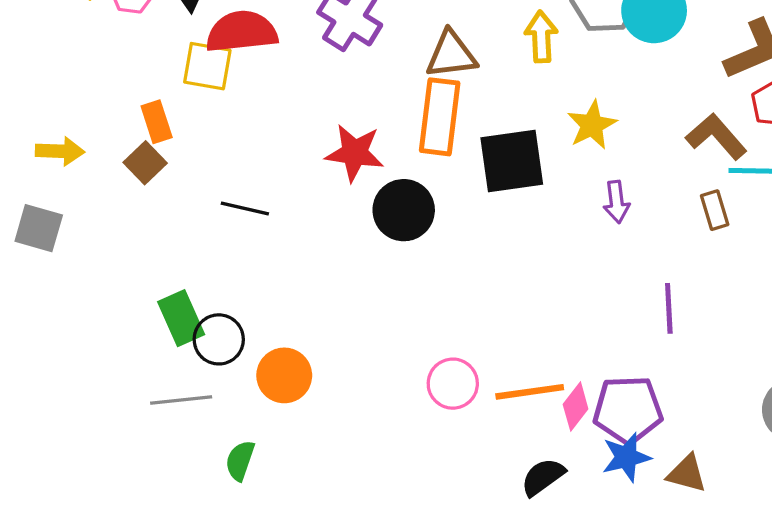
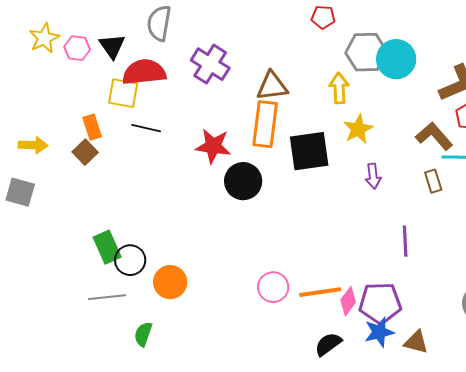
yellow arrow: (541, 37) -> (339, 88), moved
black line: (245, 208) -> (146, 128), moved

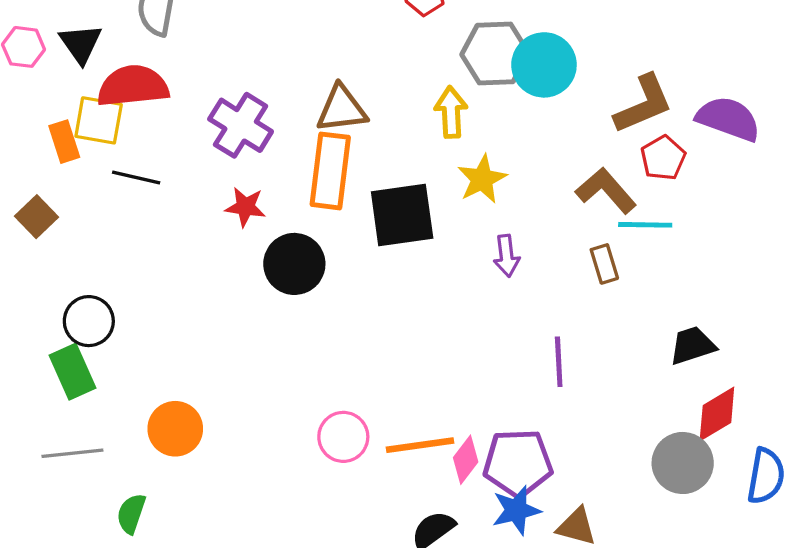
purple cross: (210, 64) -> (241, 125), moved
orange rectangle: (92, 127) -> (64, 142), moved
red star: (213, 146) -> (245, 207), size x0.7
black circle: (130, 260) -> (89, 321), moved

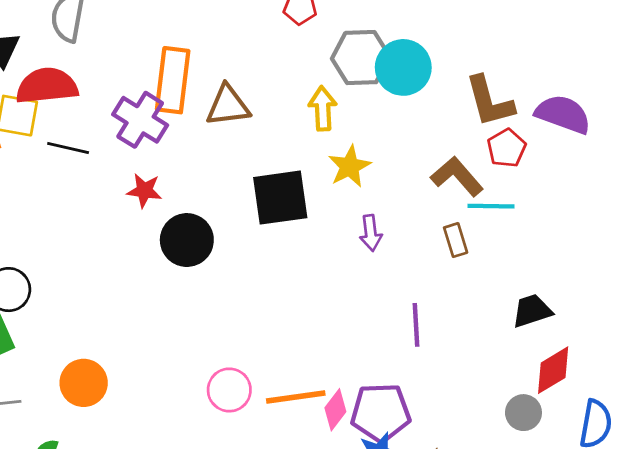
brown L-shape: (644, 104) -> (490, 101), turned 98
orange rectangle: (330, 171) -> (173, 80), moved
black line: (136, 177) -> (68, 148), moved
gray circle: (683, 463) -> (523, 413), size x0.7

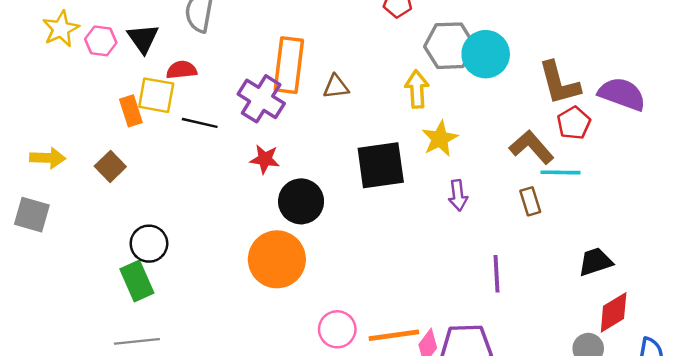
red semicircle: (47, 86) -> (182, 70), size x0.6
brown triangle: (228, 106) -> (336, 87), size x0.7
orange circle: (84, 383) -> (277, 259), moved, size x1.4

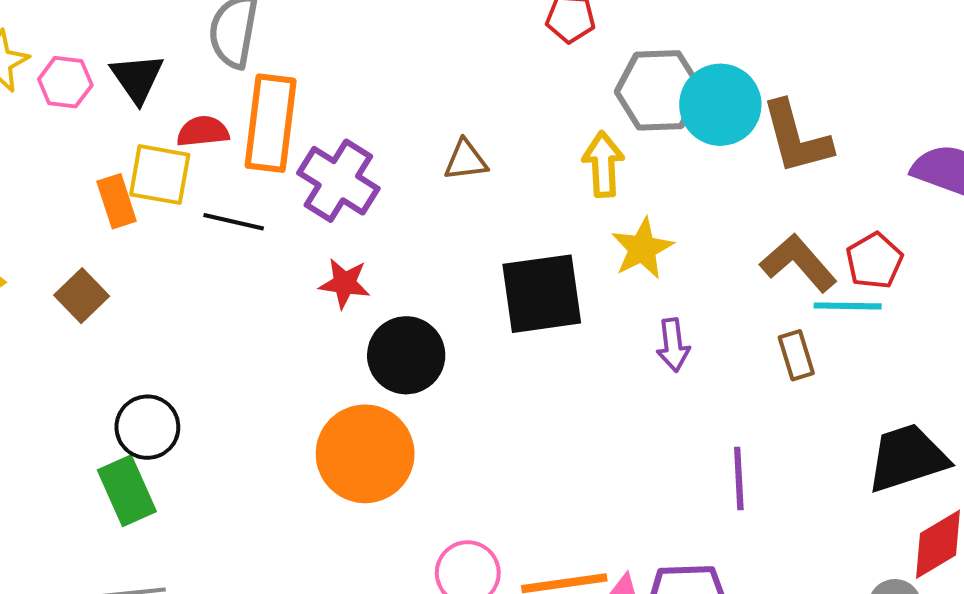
orange rectangle: (289, 65) -> (271, 123), moved
brown L-shape: (559, 83) -> (796, 138), moved
red pentagon: (574, 123) -> (874, 261), moved
black trapezoid: (595, 262) -> (907, 458), size x1.4

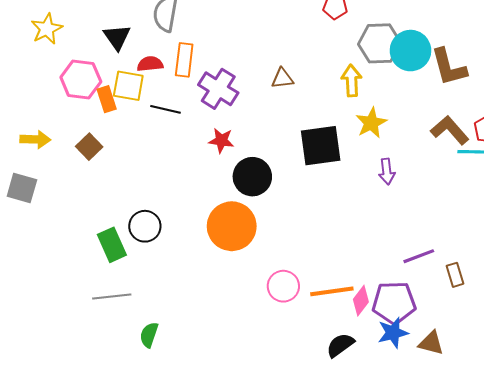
pink hexagon: (65, 82) -> (81, 79), moved, size x1.5
orange rectangle: (271, 123) -> (184, 60), size x0.7
brown rectangle: (796, 355) -> (455, 275), moved
black circle: (147, 427) -> (145, 226), moved
purple line: (739, 478) -> (419, 256), moved, turned 72

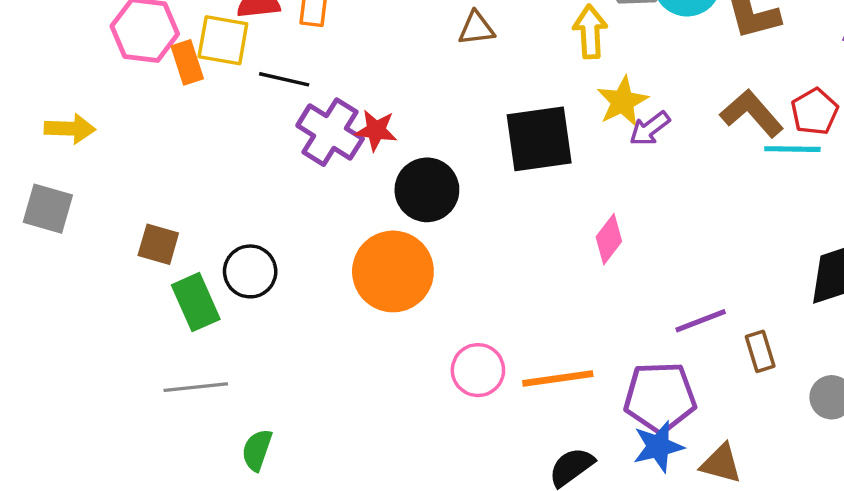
purple cross: (218, 89) -> (330, 132), moved
brown square: (89, 147) -> (158, 244), moved, turned -30
purple arrow: (387, 171) -> (650, 129), moved, turned 60
pink diamond: (361, 301) -> (609, 239), moved

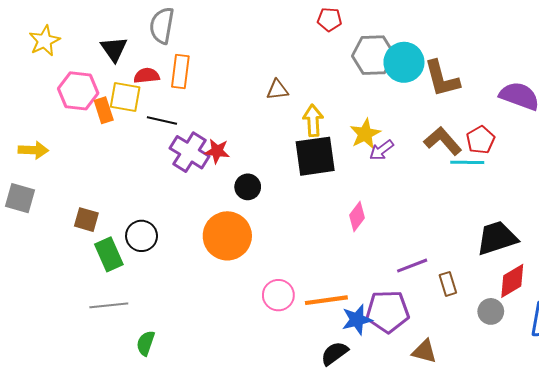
yellow arrow: (590, 32) -> (313, 121), moved
black circle: (427, 190) -> (248, 187), size x0.7
blue star: (658, 447) -> (357, 320), moved

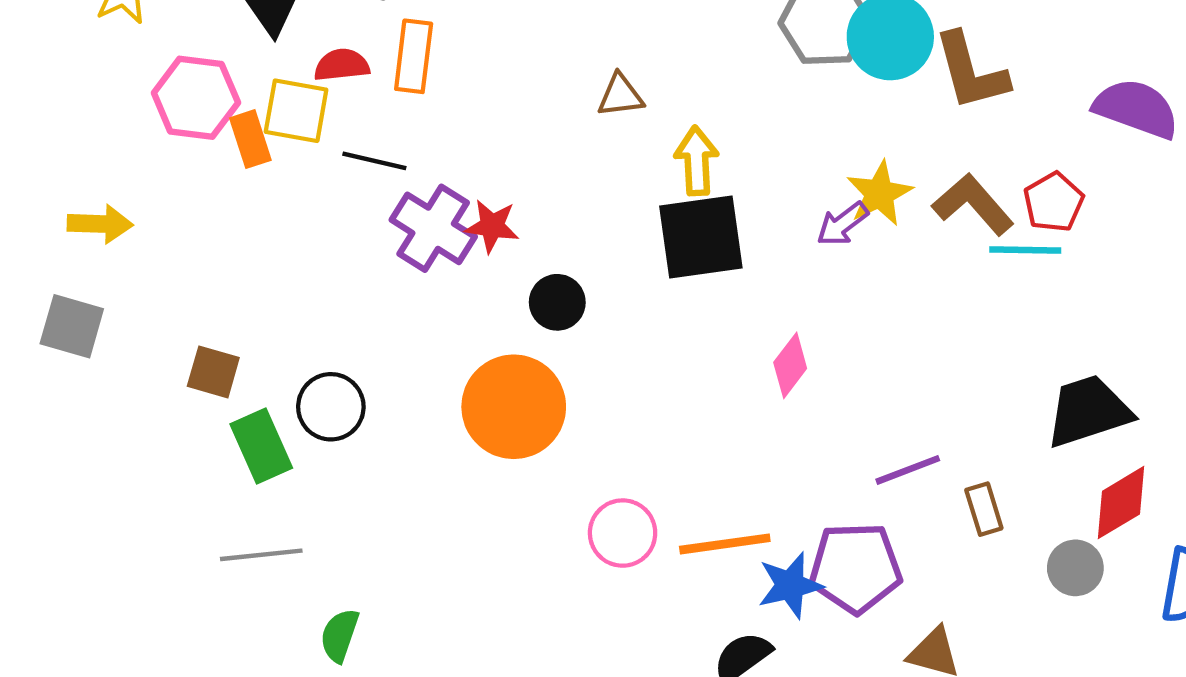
yellow star: (365, 134) -> (879, 193), moved

